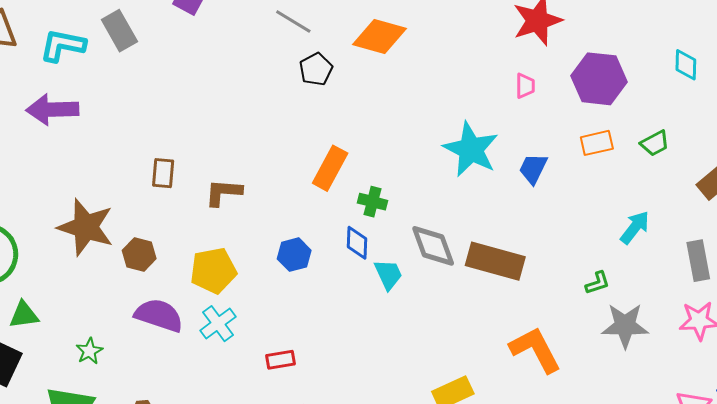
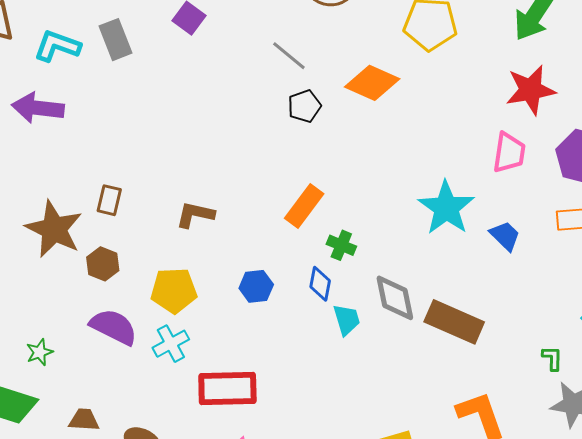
pink trapezoid: (525, 86) -> (509, 153), size x1.6
blue trapezoid: (533, 169) -> (505, 236), turned 100
brown rectangle: (163, 173) -> (109, 200), moved
green L-shape: (598, 283) -> (552, 358), turned -80
red rectangle: (280, 360) -> (227, 388), size x2.0

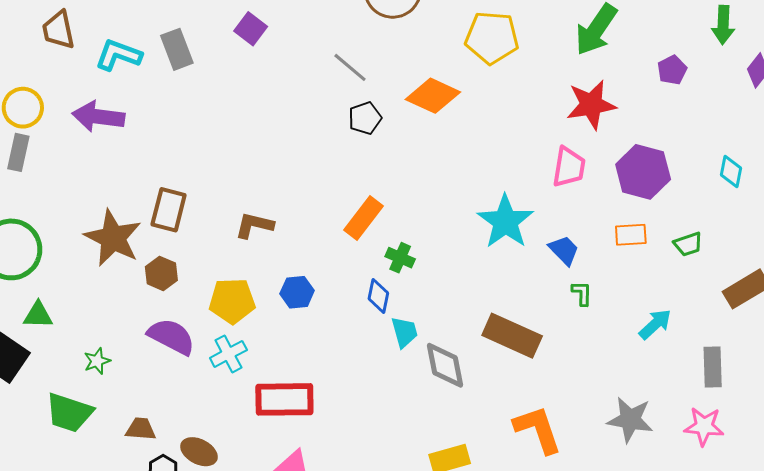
brown rectangle: (109, 200) -> (169, 210), size x1.4
blue hexagon: (256, 286) -> (297, 292), moved
gray diamond: (395, 298) -> (445, 365), moved
green L-shape: (552, 358) -> (582, 293), moved

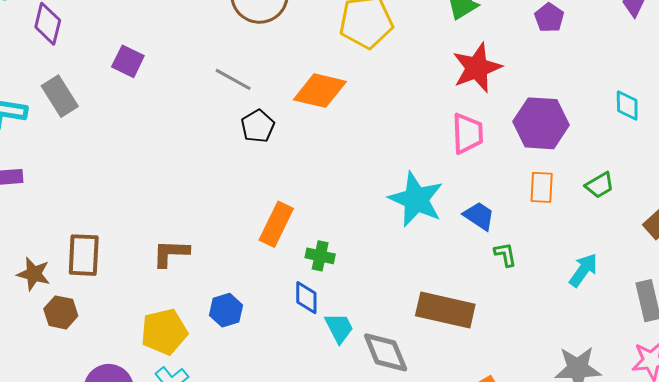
orange rectangle: (631, 235) -> (542, 187), turned -72
brown star: (113, 238) -> (34, 274), moved, size x0.6
brown hexagon: (161, 273) -> (61, 312), moved

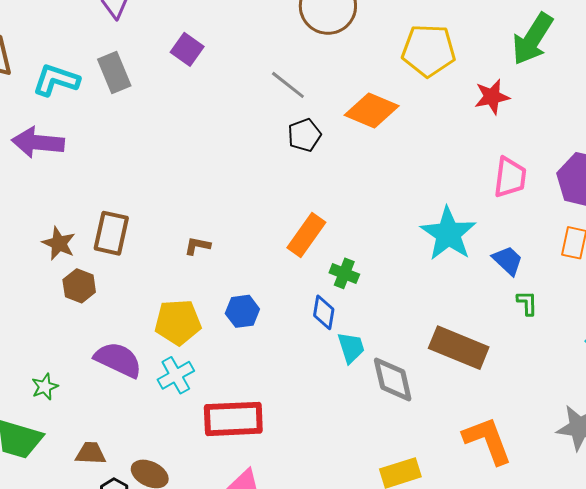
red star: (477, 68) -> (492, 97), moved, size x0.7
brown L-shape: (171, 253) -> (197, 246), size x0.7

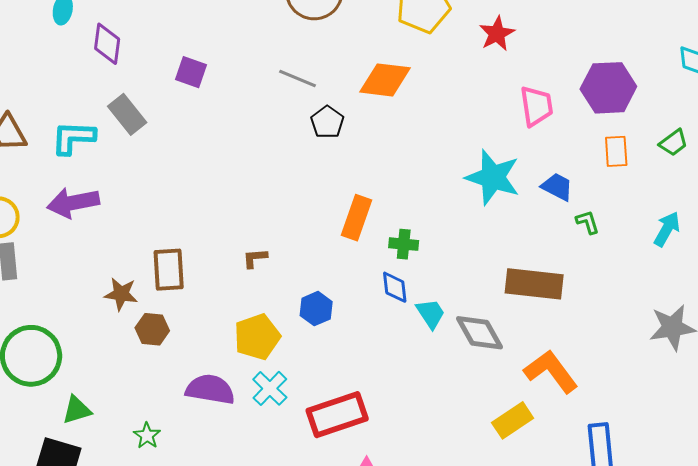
orange L-shape: (488, 440) -> (551, 371), moved

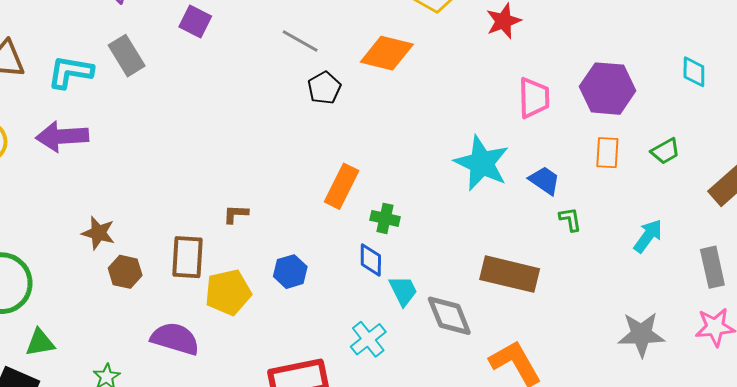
brown rectangle: (169, 270) -> (188, 257), moved
cyan cross: (270, 388) -> (368, 339), moved

